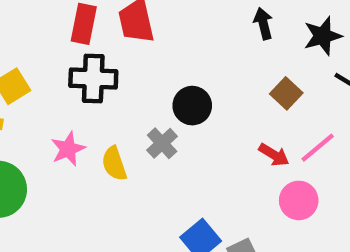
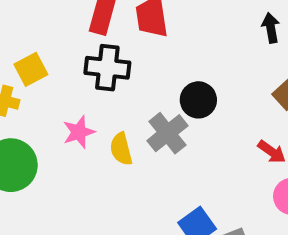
gray cross: (162, 143) -> (167, 133), size x1.4

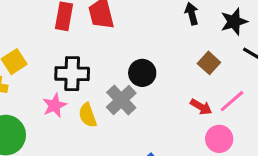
black cross: (107, 68) -> (72, 74), moved

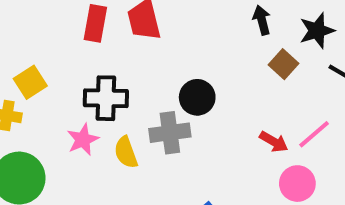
brown square: (209, 63) -> (283, 64), moved
gray cross: (121, 100) -> (170, 133), turned 36

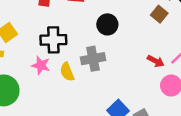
black circle: (197, 97) -> (107, 24), moved
pink star: (83, 140) -> (41, 65), turned -30

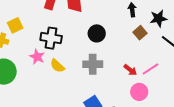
gray cross: (93, 59) -> (93, 64), moved
yellow semicircle: (67, 72) -> (57, 66), turned -35

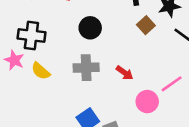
pink line: (151, 69) -> (172, 84), moved
red arrow: (130, 70) -> (125, 73), moved

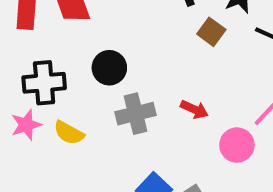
black circle: (90, 28) -> (109, 68), moved
pink star: (14, 60) -> (26, 125), turned -30

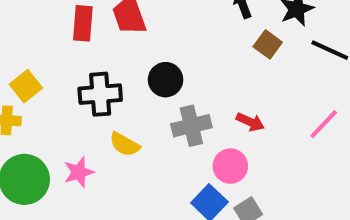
pink star: (26, 125) -> (79, 172), moved
pink circle: (237, 145) -> (230, 166), moved

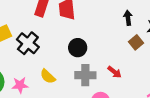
black cross: (100, 94) -> (28, 43), moved, turned 30
red arrow: (250, 122) -> (115, 72), moved

